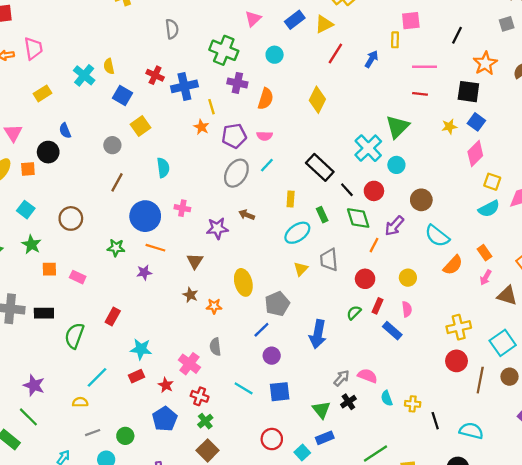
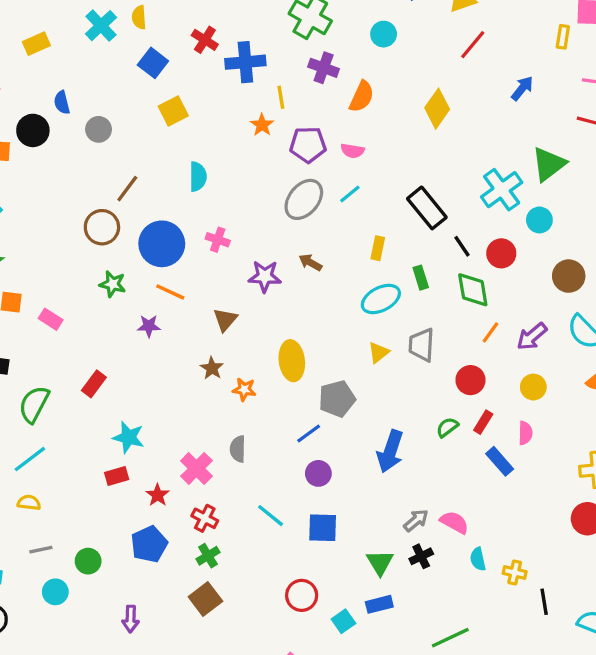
blue arrow: (371, 59) -> (522, 88), moved
gray circle: (112, 145) -> (99, 129), moved
brown circle: (71, 218) -> (102, 227), moved
purple arrow: (394, 226) -> (532, 336), moved
cyan line: (97, 377) -> (30, 459), moved

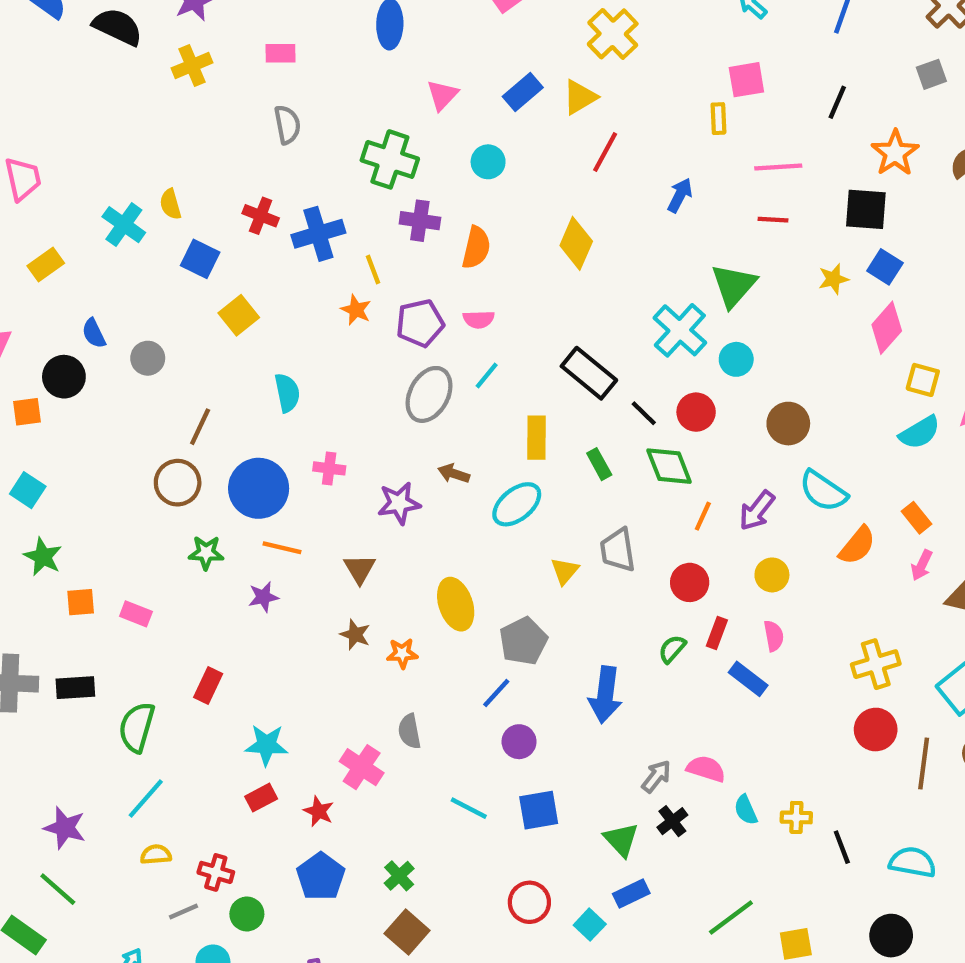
yellow rectangle: (378, 248) -> (536, 438), size x1.4
cyan ellipse: (381, 299) -> (517, 504), moved
red cross: (205, 518) -> (216, 872), moved

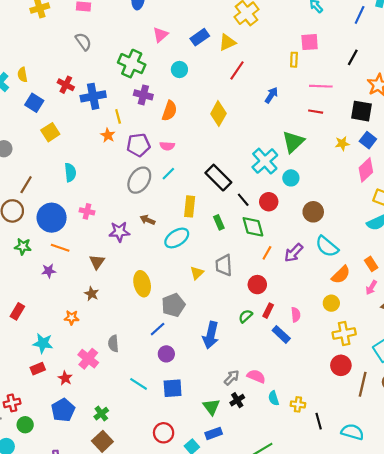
gray semicircle: (287, 125) -> (83, 42), turned -30
yellow circle: (772, 575) -> (331, 303), moved
orange star: (402, 653) -> (72, 318), moved
red cross: (216, 872) -> (12, 403), turned -35

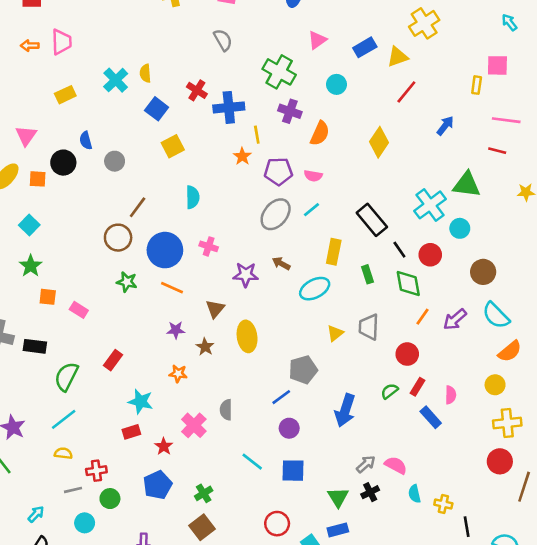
green triangle: (293, 142) -> (467, 185), turned 45
purple star: (49, 271) -> (176, 330), moved
yellow ellipse: (142, 284) -> (247, 336), moved

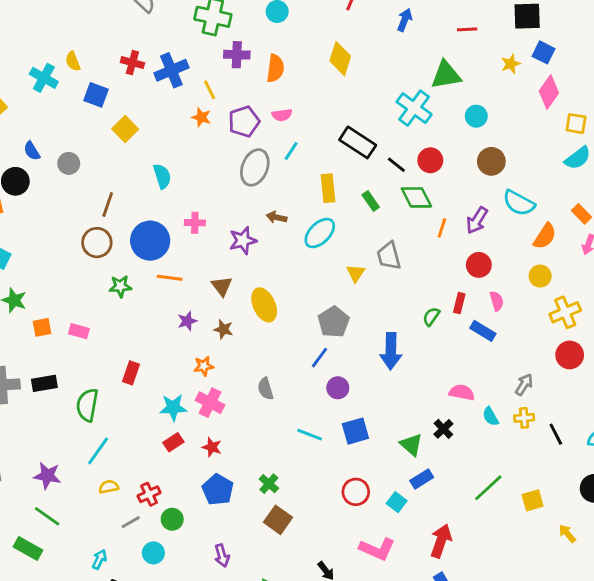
cyan circle: (460, 228) -> (476, 116), moved
red circle: (407, 354) -> (479, 265), moved
pink cross: (194, 425) -> (210, 403), moved
gray arrow: (366, 464) -> (524, 385), moved

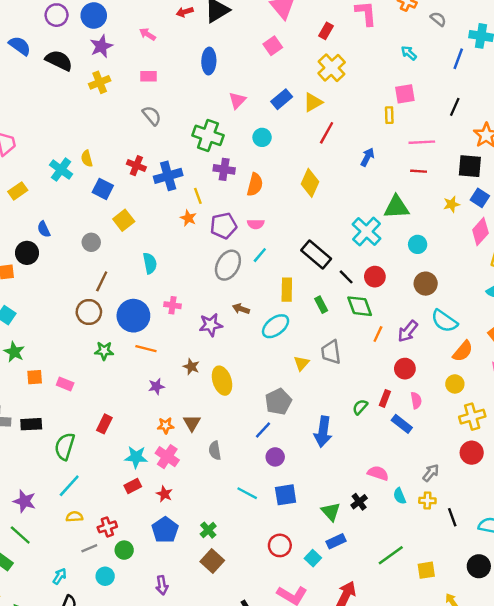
gray circle: (69, 163) -> (91, 242), moved
brown triangle: (222, 286) -> (192, 423), moved
brown star: (223, 329) -> (191, 367), moved

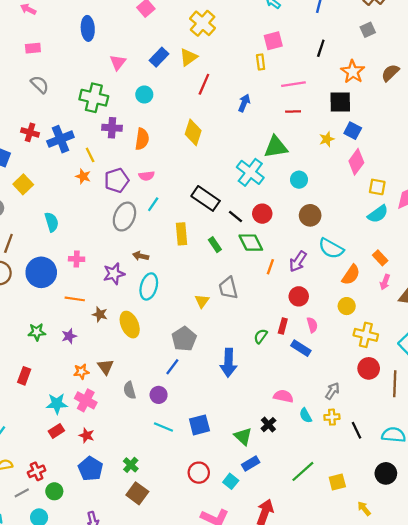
cyan ellipse: (276, 326) -> (149, 286), moved, turned -30
orange line: (146, 349) -> (75, 299), moved
green star: (104, 351) -> (37, 332), moved
yellow cross: (472, 417) -> (366, 335), turned 35
purple circle: (275, 457) -> (159, 395), moved

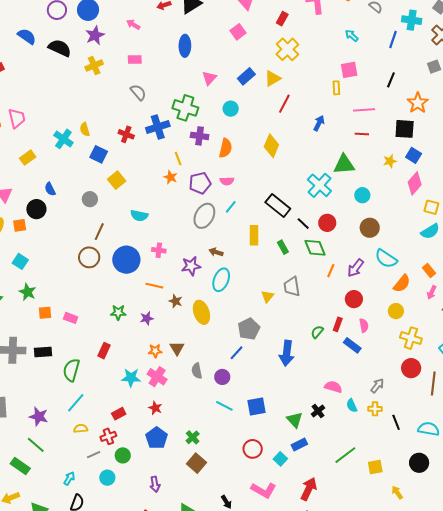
blue cross: (60, 139) -> (158, 127), moved
cyan semicircle: (52, 222) -> (139, 216), turned 114
red rectangle: (56, 431) -> (119, 414), moved

